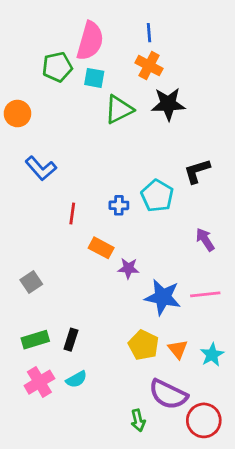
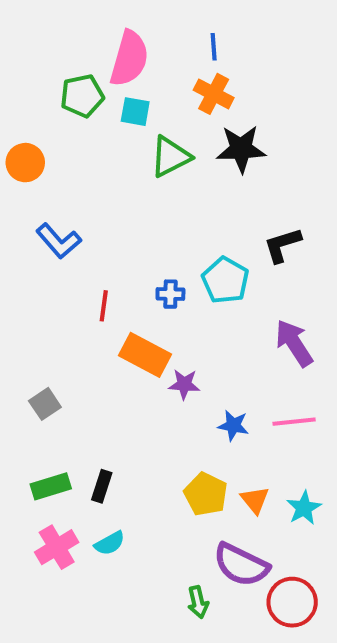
purple arrow: (205, 240) -> (294, 343), size x1.4
orange rectangle: (101, 248) -> (145, 355), size x1.4
blue star: (163, 297) -> (233, 425), size x0.6

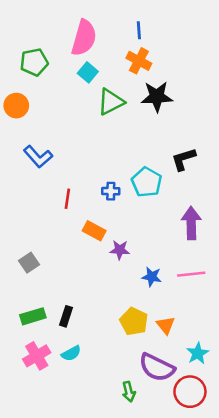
green pentagon: (82, 96) -> (34, 62), moved
cyan square: (135, 112) -> (88, 72), turned 30
purple arrow: (294, 343) -> (191, 223), turned 32
orange rectangle: (145, 355) -> (94, 231), size x0.7
cyan star: (304, 508) -> (198, 353), moved

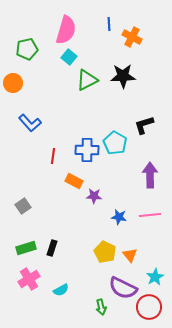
orange cross: (139, 61) -> (132, 37), moved
blue cross: (111, 191) -> (87, 150), size x1.6
cyan semicircle: (71, 353) -> (61, 290), moved

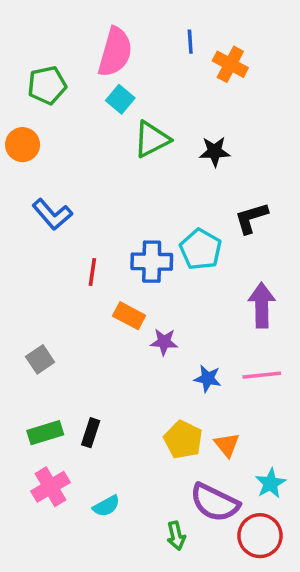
black star: (123, 76) -> (215, 152), moved, size x0.7

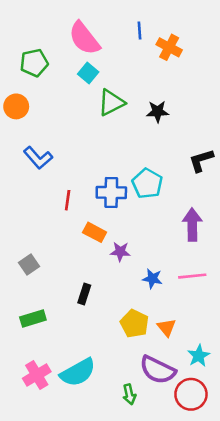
pink semicircle: (115, 52) -> (84, 38), turned 126
black L-shape: (251, 218) -> (201, 160), moved
black rectangle: (91, 433) -> (84, 294), moved
pink cross: (50, 487) -> (37, 375), moved
cyan semicircle: (106, 506) -> (78, 372), size x1.8

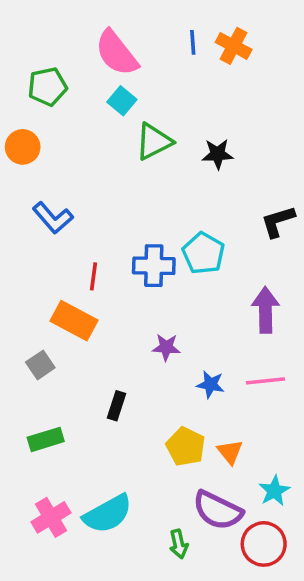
orange cross: (169, 47) -> (234, 46), moved
orange rectangle: (95, 232) -> (74, 321), moved, size x1.4

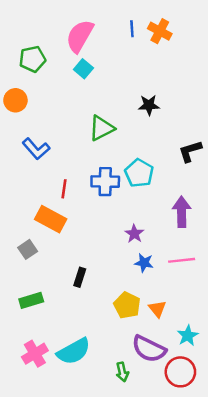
pink semicircle: (117, 53) -> (80, 36), turned 68
green triangle: (154, 142) -> (102, 128), moved
purple star: (166, 347) -> (134, 234), moved, turned 30

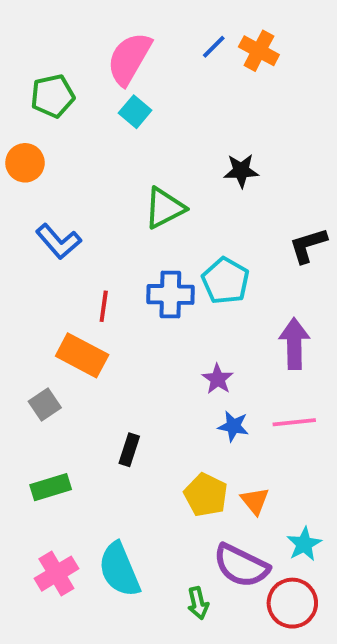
blue line: (132, 29) -> (214, 47), turned 49
cyan semicircle: (74, 351) -> (119, 570), turned 96

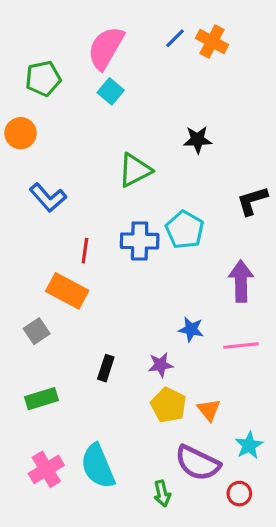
purple star: (218, 379) -> (161, 365), moved, turned 30
blue star: (233, 426) -> (191, 329), moved
red circle: (292, 603) -> (239, 494), size x0.6

